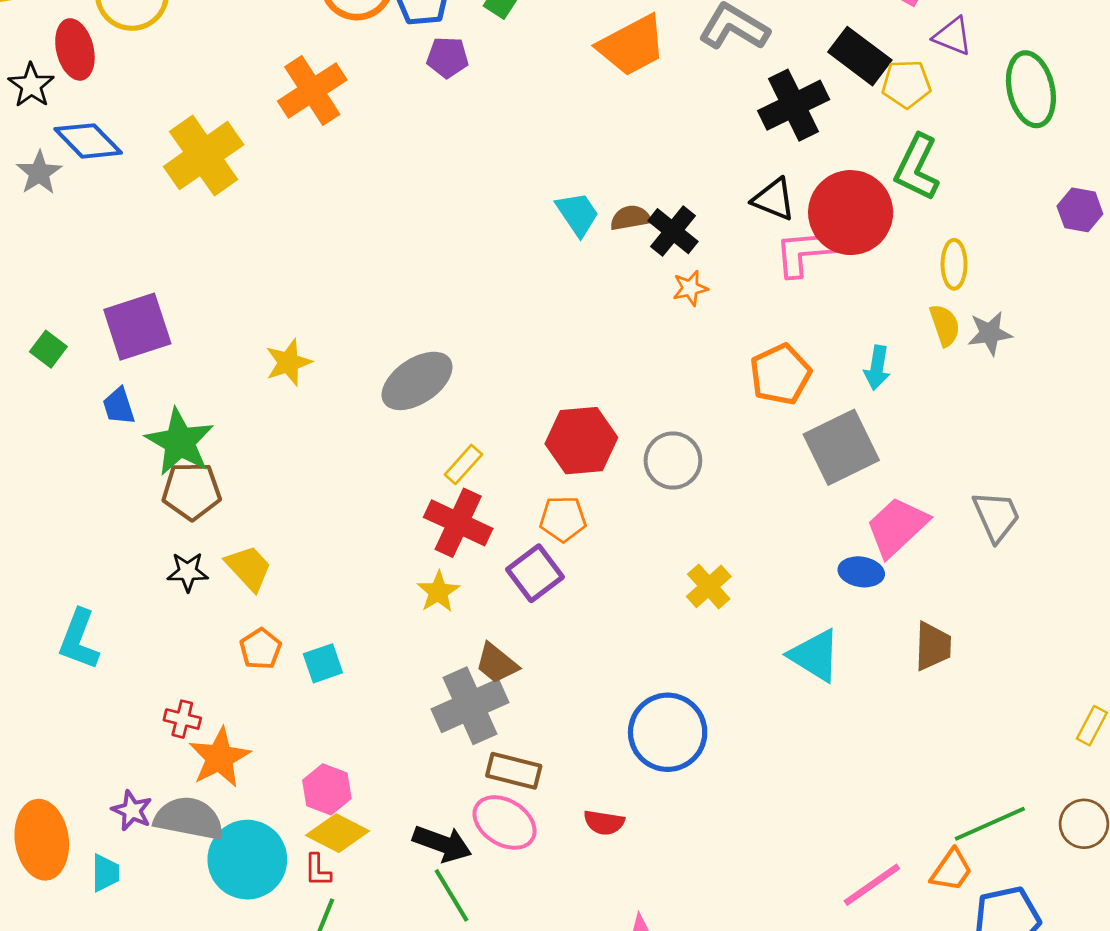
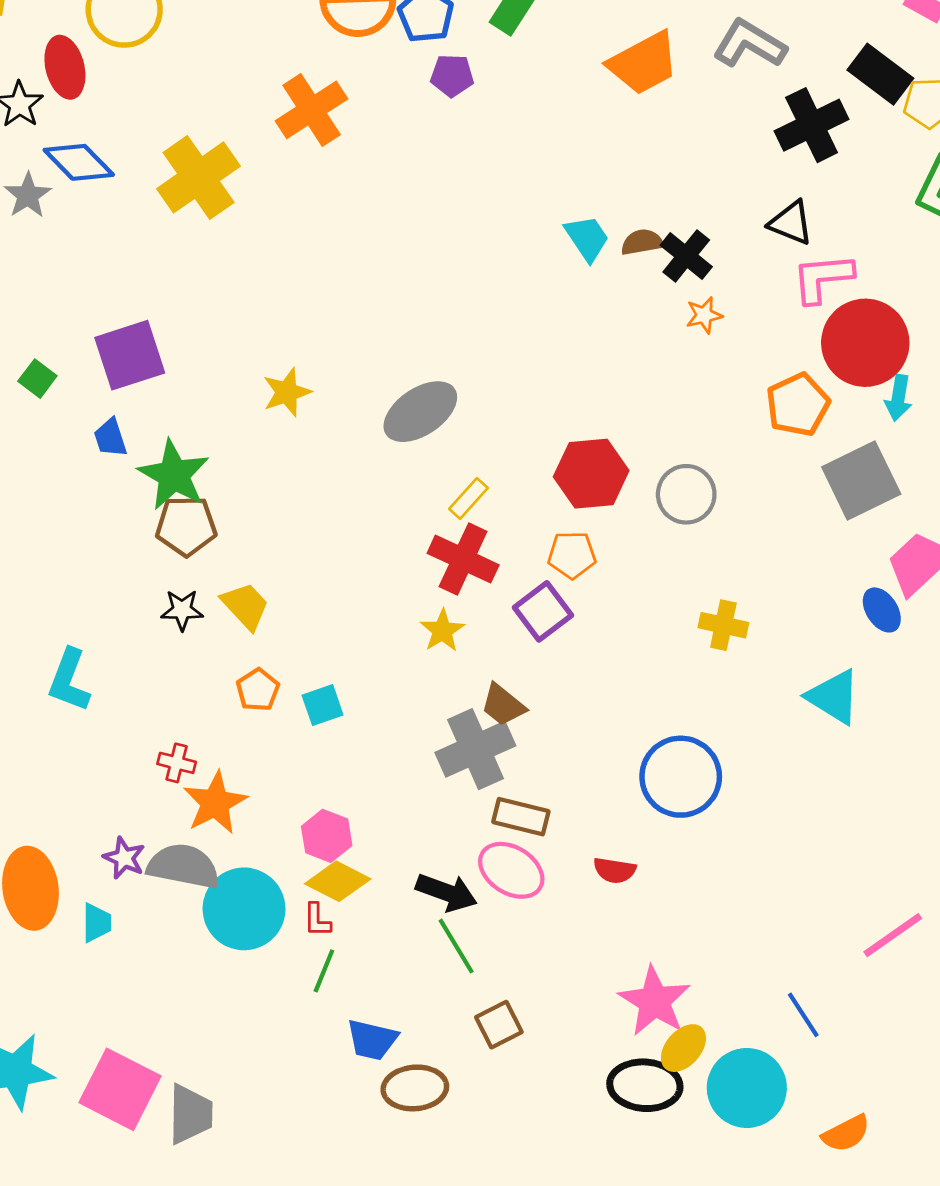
red circle: (851, 213) -> (865, 343), moved
blue ellipse: (861, 572) -> (882, 610), turned 48
yellow cross: (709, 586) -> (723, 625), turned -36

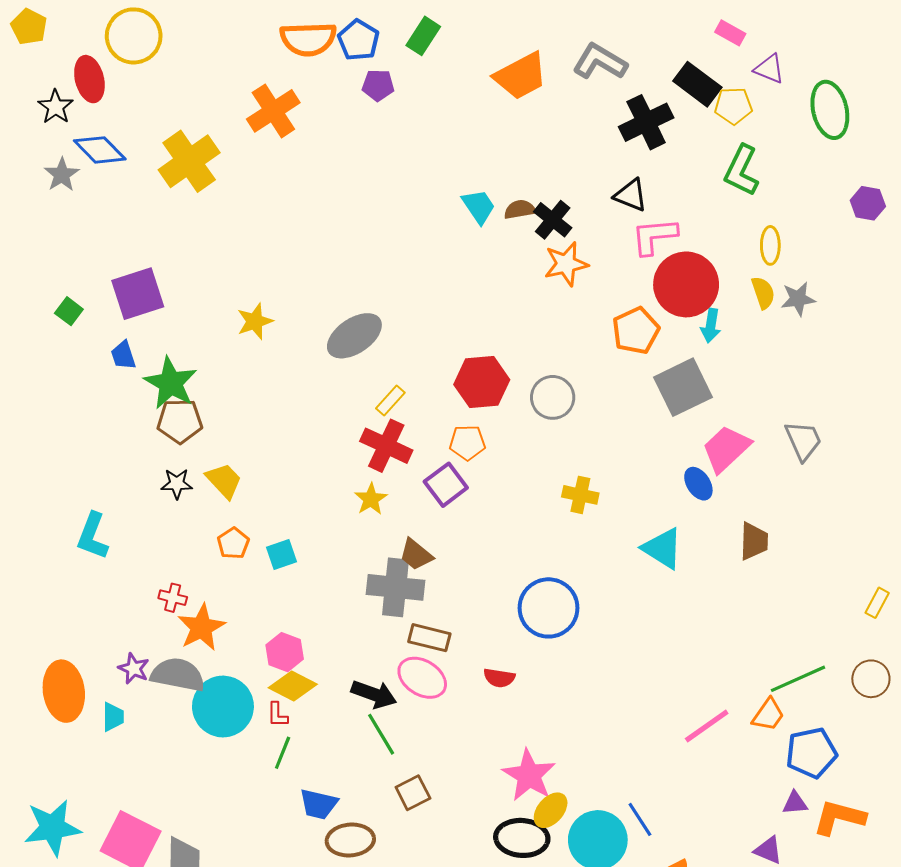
orange star: (704, 315) -> (566, 264), size x1.6
gray cross: (475, 749) -> (395, 587), turned 30
blue line: (803, 1015) -> (640, 819), moved

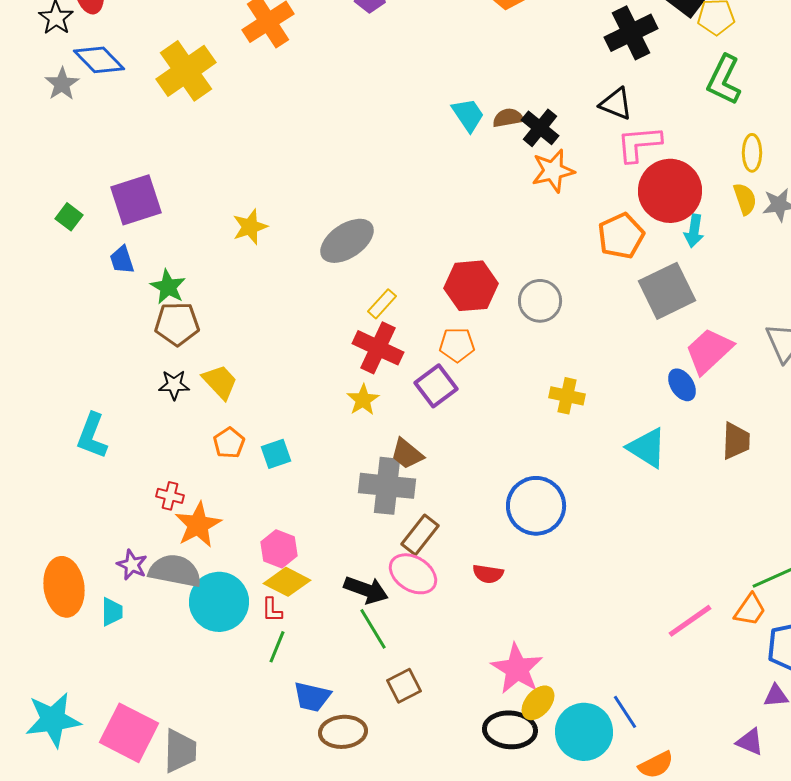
green star: (171, 383) -> (168, 287), size x0.7
brown rectangle: (429, 638) -> (420, 535), turned -66

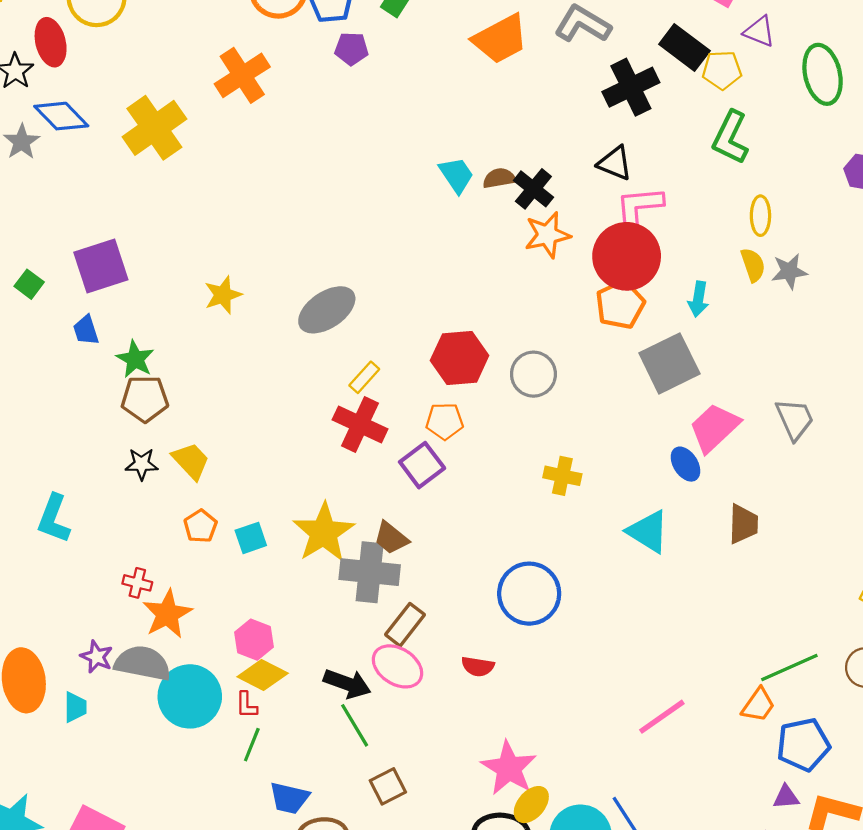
red circle: (670, 191) -> (627, 256), moved
yellow star: (363, 400) -> (324, 533), moved, size x1.8
pink line: (690, 621) -> (662, 717), moved

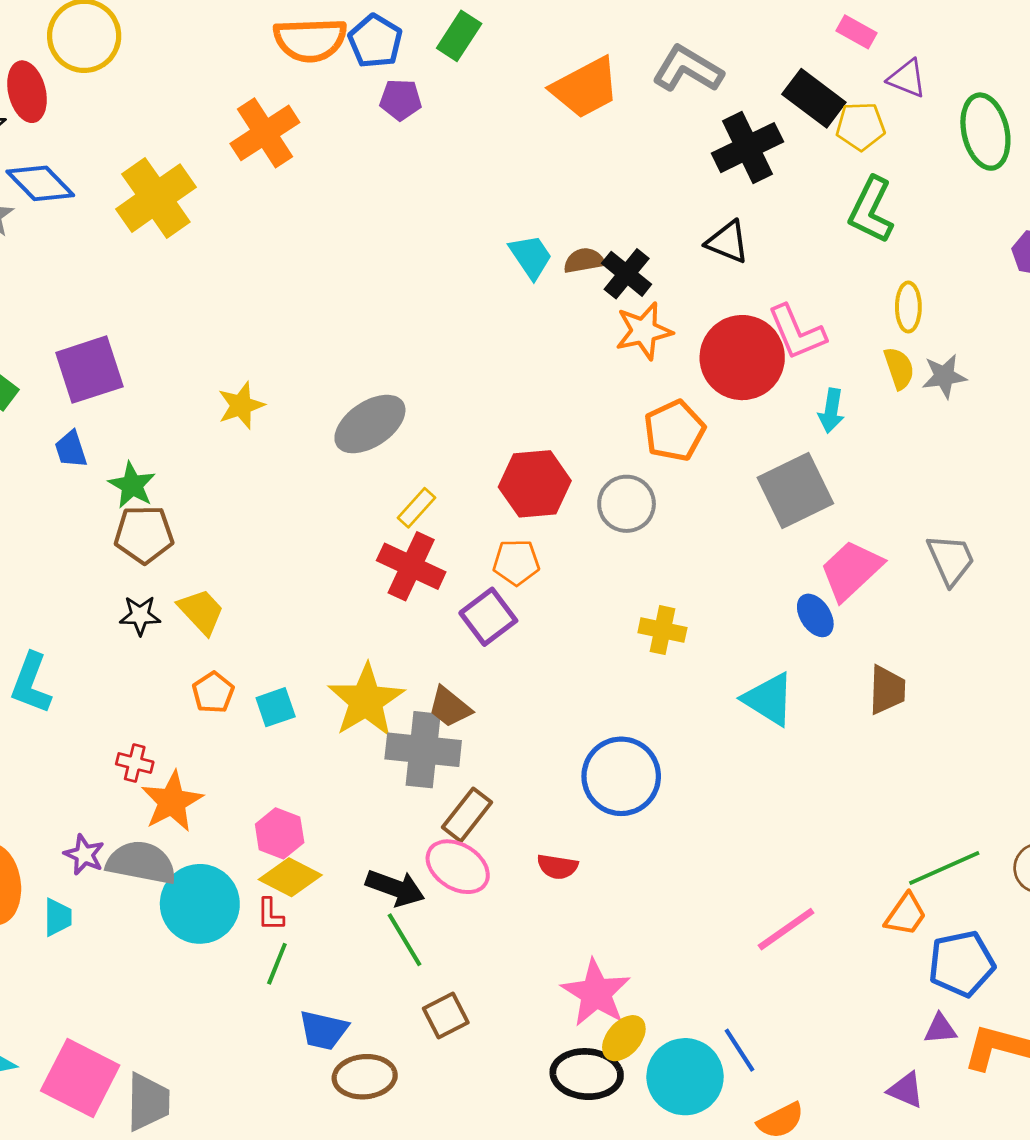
pink L-shape: (639, 206) -> (797, 332), moved, turned -108
orange pentagon: (620, 305) -> (674, 431), moved

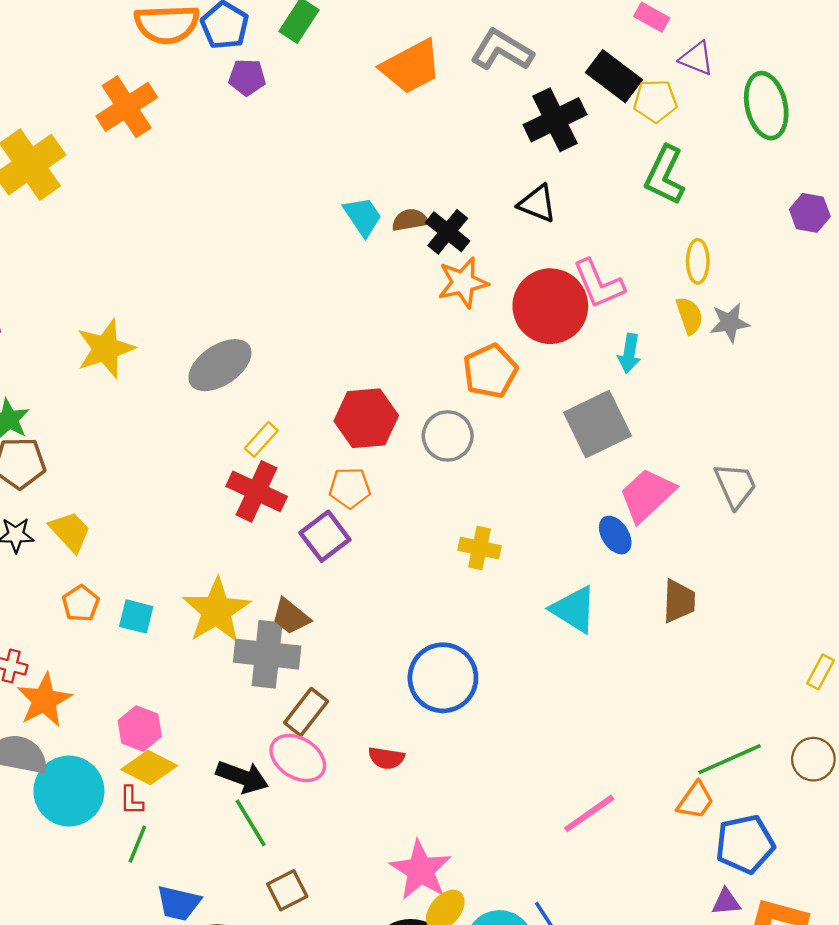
yellow star: (241, 405) -> (106, 349), size x1.4
cyan square: (276, 707) -> (136, 616), turned 33

